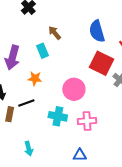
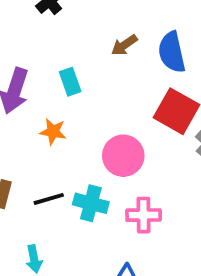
brown arrow: (55, 33) -> (124, 45), moved, turned -88
black line: (26, 103) -> (49, 199), moved

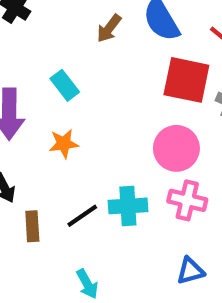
pink circle: (123, 156) -> (176, 148), moved
pink cross: (144, 215) -> (187, 200), turned 32

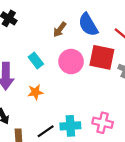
pink circle: (176, 148) -> (71, 61), moved

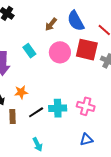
orange star: (35, 92) -> (21, 92), moved

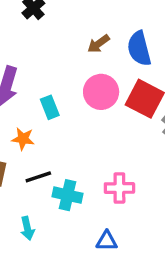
cyan rectangle: (29, 51) -> (50, 107), moved
pink cross: (86, 106) -> (119, 188), turned -30
cyan cross: (58, 108) -> (67, 195), moved

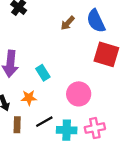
pink circle: (101, 92) -> (79, 94), moved
pink cross: (119, 188) -> (95, 128), moved

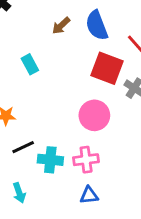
cyan rectangle: (43, 73) -> (30, 64), moved
pink circle: (79, 94) -> (94, 115), moved

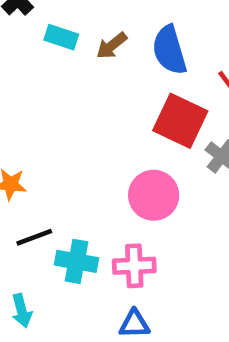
cyan rectangle: (30, 64) -> (61, 37), moved, turned -48

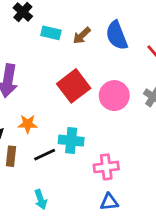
red square: (180, 121) -> (74, 86), moved, turned 32
pink circle: (154, 195) -> (114, 96), moved
cyan cross: (77, 261) -> (71, 141), moved

